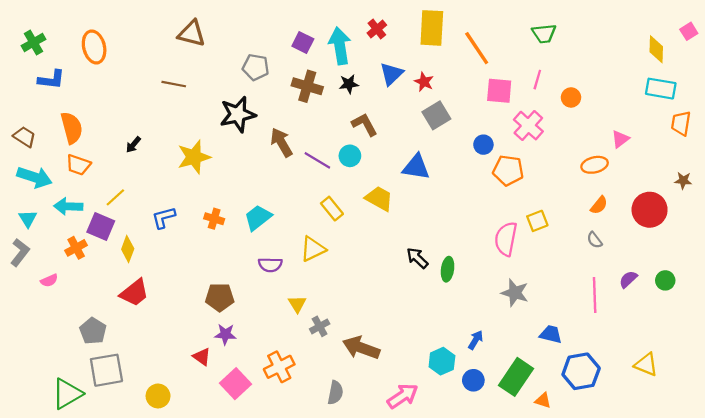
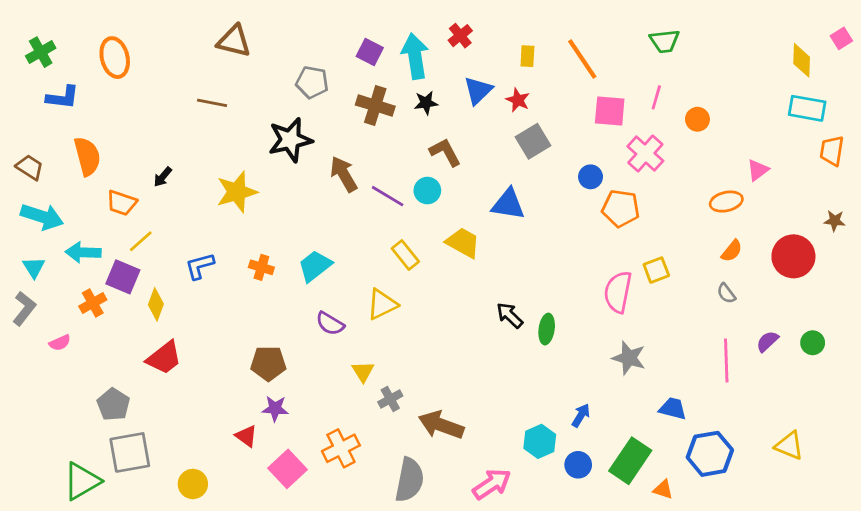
yellow rectangle: (432, 28) -> (527, 56), moved, size x0.5
orange trapezoid: (78, 165) -> (122, 203), moved
purple semicircle: (270, 265) -> (330, 324), turned 30
gray semicircle: (335, 393) -> (410, 480), size x1.5

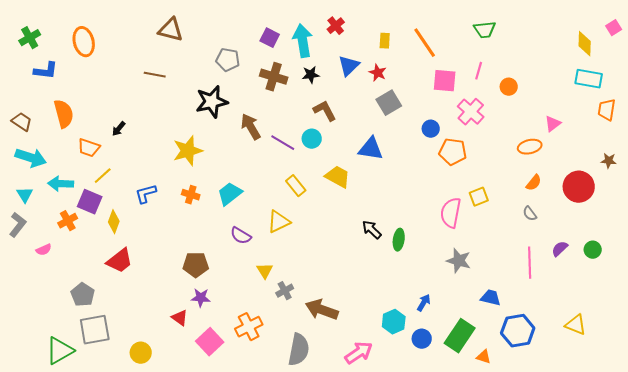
yellow star: (237, 192) -> (188, 151), moved

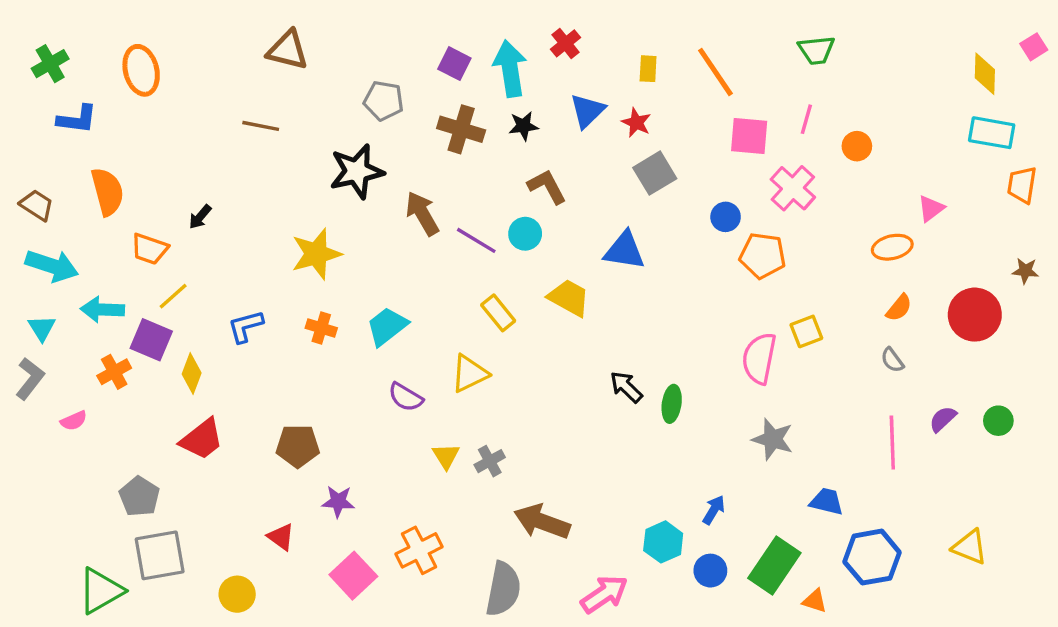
brown pentagon: (196, 265) -> (298, 446), moved
gray cross: (285, 291) -> (490, 461), moved
red triangle: (180, 318) -> (281, 537), moved

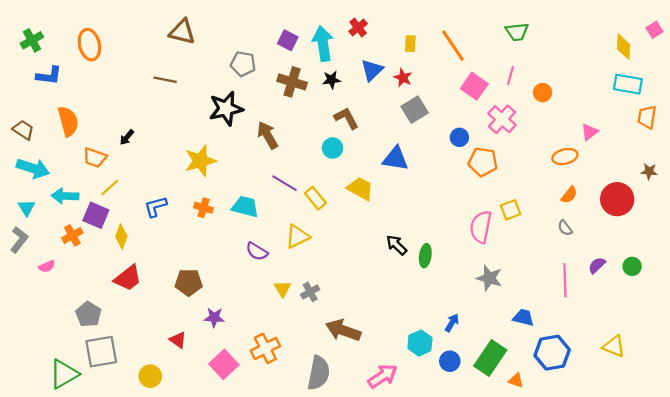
pink square: (749, 136) -> (474, 86), turned 30
purple line: (476, 240) -> (285, 183), moved
cyan trapezoid: (387, 326) -> (245, 207), turned 52

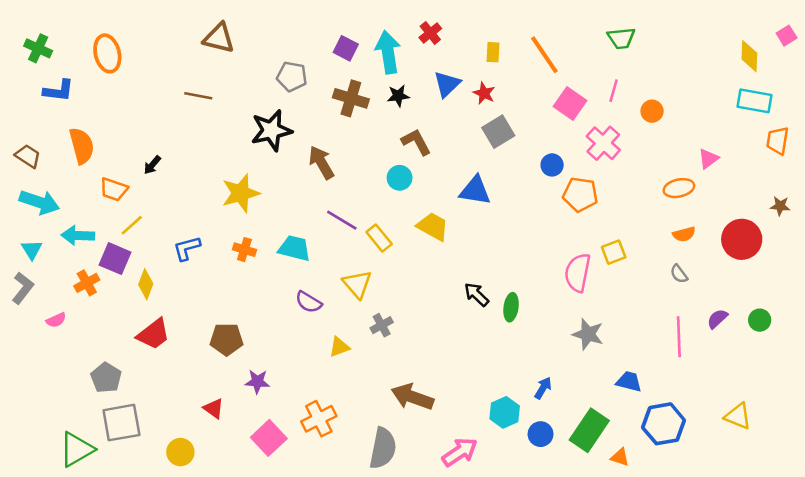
green cross: (32, 40) -> (38, 48), turned -35
orange semicircle: (569, 195) -> (684, 234), turned 36
yellow triangle: (297, 236) -> (357, 284), turned -45
yellow triangle: (282, 289) -> (339, 347), turned 42
gray cross: (310, 292) -> (382, 325), moved

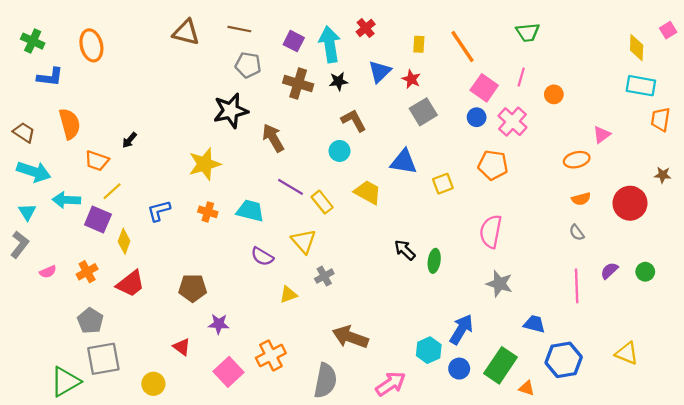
brown line: (198, 96) -> (239, 29), moved
blue circle: (552, 165) -> (477, 117), moved
yellow square: (614, 252) -> (443, 184), moved
orange cross: (87, 283) -> (87, 272), moved
blue arrow: (543, 388) -> (461, 329), size x1.6

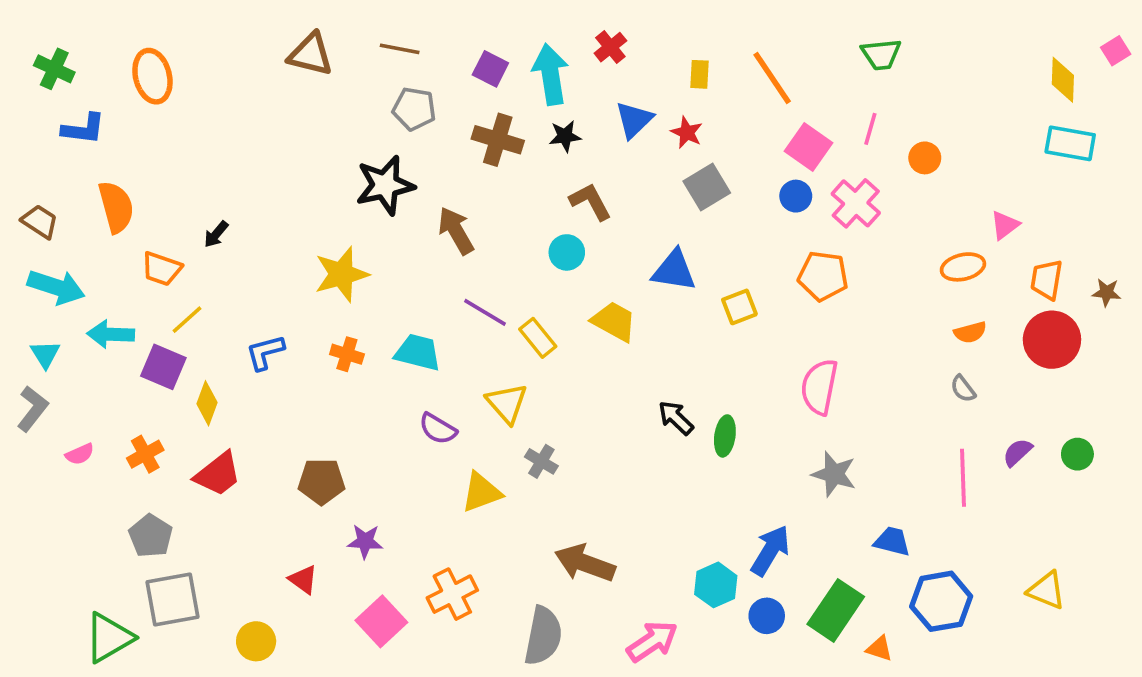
orange trapezoid: (660, 119) -> (1047, 280), moved
gray cross: (324, 276) -> (541, 461), turned -30
yellow triangle: (288, 295) -> (481, 492), size x1.4

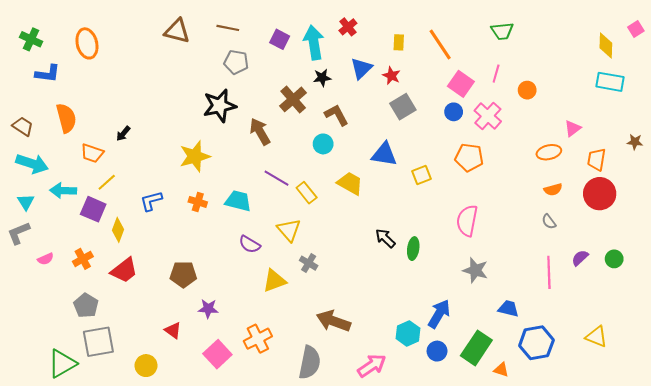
brown cross: (498, 140) -> (293, 99), moved, turned 32
brown star: (1107, 292) -> (635, 142), moved
gray L-shape: (33, 409) -> (19, 233), turned -150

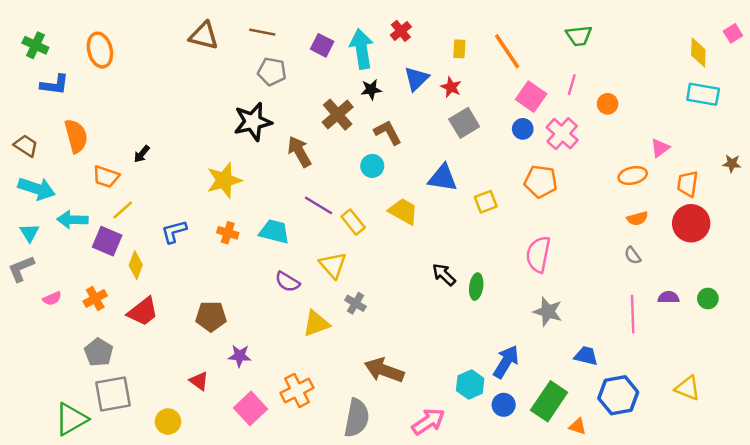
purple semicircle: (580, 258) -> (668, 297), turned 42

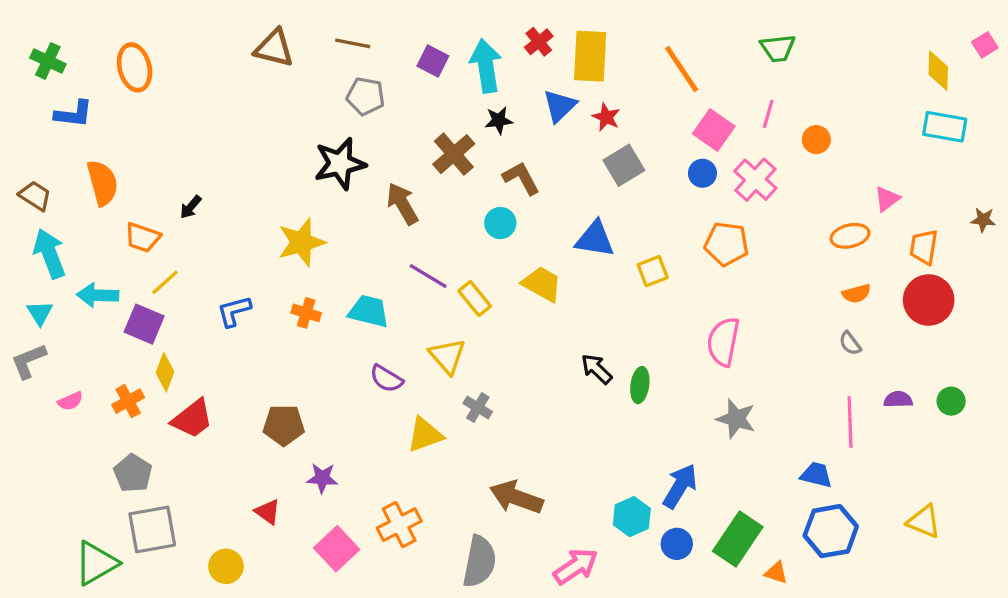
yellow rectangle: (459, 49) -> (590, 56), moved, size x2.0
cyan arrow: (37, 189) -> (49, 253), turned -129
yellow diamond: (136, 265) -> (165, 372), moved
blue trapezoid: (586, 356) -> (816, 475), moved

